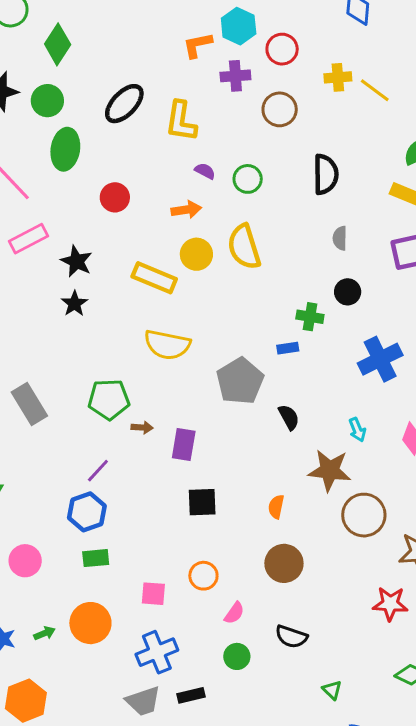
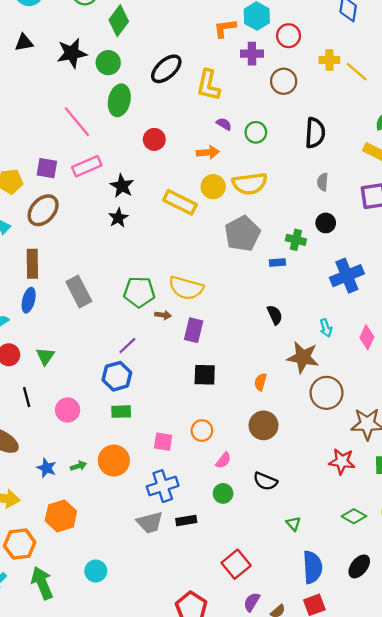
yellow semicircle: (244, 247) -> (250, 184), turned -84
yellow semicircle: (167, 345) -> (186, 288), moved
gray pentagon: (240, 381) -> (242, 234), moved

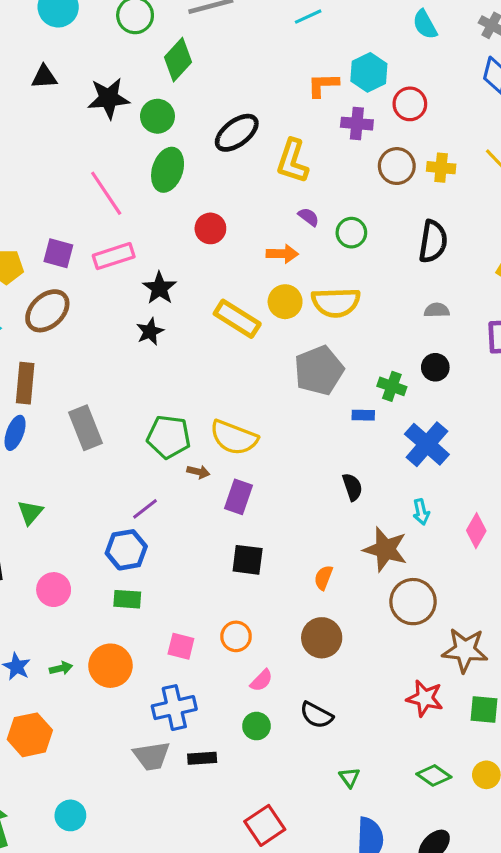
yellow cross: (329, 60) -> (441, 168), moved
gray semicircle: (323, 182) -> (437, 310), turned 78
blue cross: (347, 276) -> (427, 444), moved, turned -32

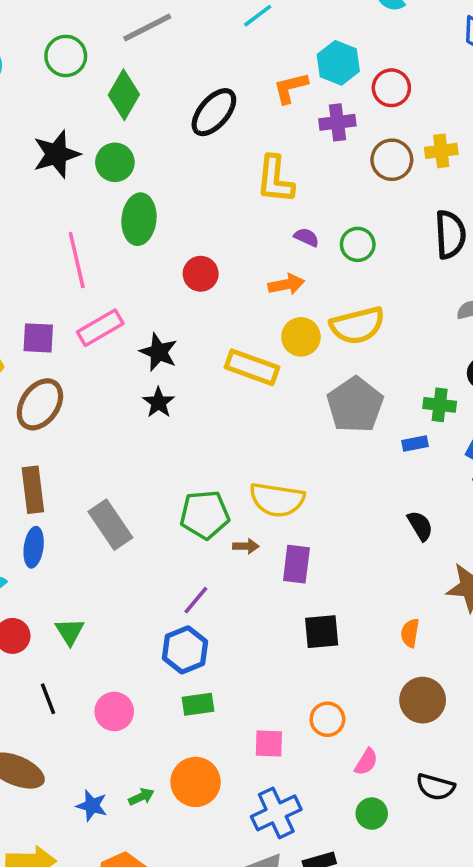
black ellipse: (237, 133) -> (214, 112), moved
pink line: (106, 193) -> (77, 260), turned 33

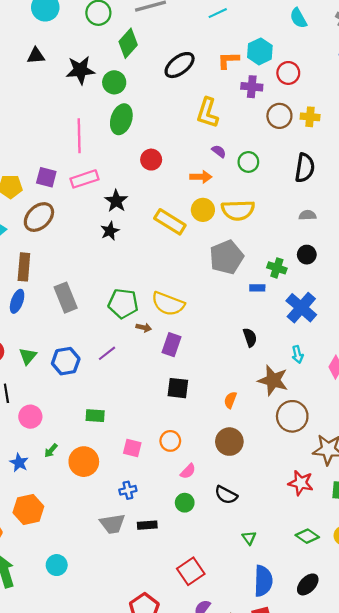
blue hexagon: (185, 650) -> (66, 361), moved
pink circle: (114, 711) -> (30, 417), moved
green arrow: (141, 797) -> (51, 451), moved, turned 144
blue cross: (276, 813) -> (128, 490), size x0.6

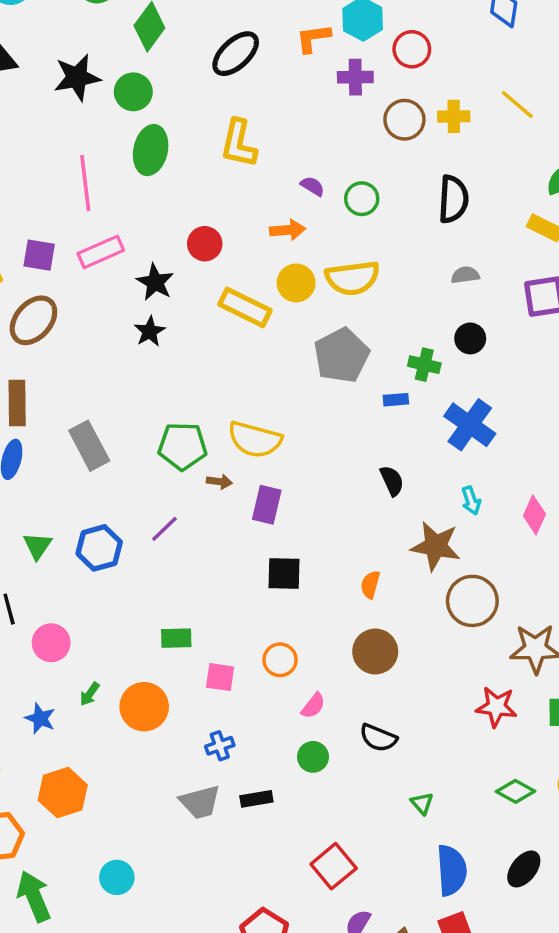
yellow L-shape: (207, 113) -> (239, 143), moved
red circle: (151, 160) -> (205, 244), moved
green rectangle: (95, 416) -> (176, 638), moved

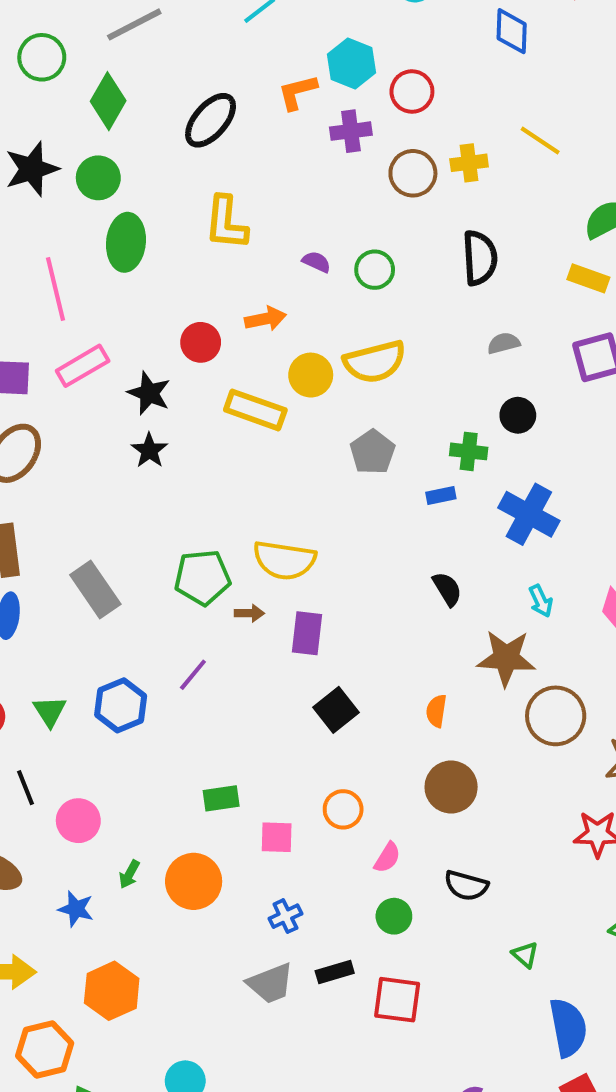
orange arrow: (288, 230) -> (266, 319), moved
gray pentagon: (342, 355) -> (373, 452), size x0.7
black square: (284, 574) -> (336, 710), turned -33
red square: (334, 866) -> (397, 1000), moved, turned -36

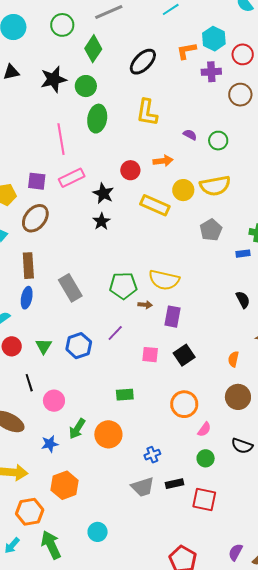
orange circle: (343, 809) -> (184, 404), size x1.4
pink square: (277, 837) -> (150, 355), moved
green arrow: (129, 874) -> (77, 429), size x1.5
blue star: (76, 909) -> (50, 444), turned -30

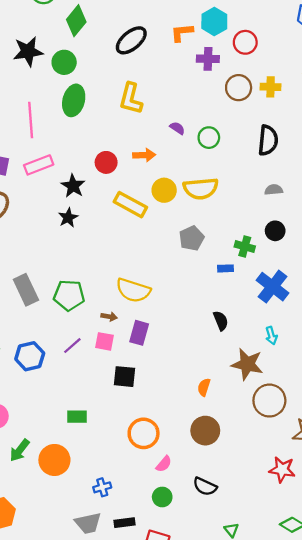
green pentagon: (123, 286) -> (69, 295), moved
pink square: (150, 355) -> (105, 341), moved
black square: (184, 355) -> (125, 377), moved, turned 35

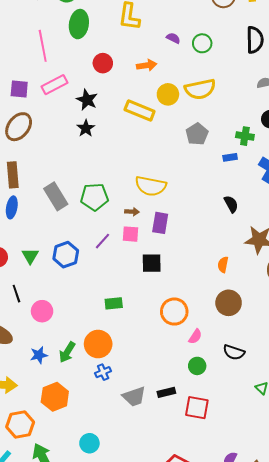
red circle: (106, 162) -> (103, 63), moved
green arrow: (20, 450) -> (67, 352), moved
blue cross: (102, 487) -> (103, 372), moved

